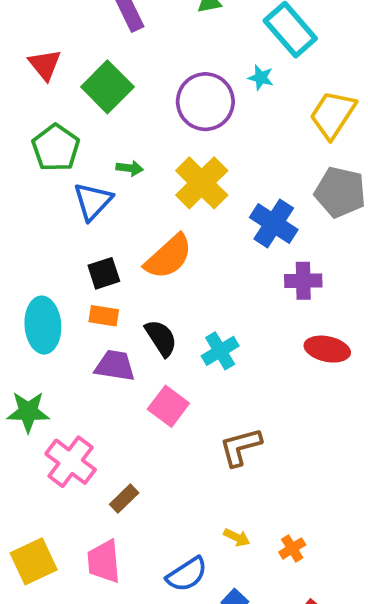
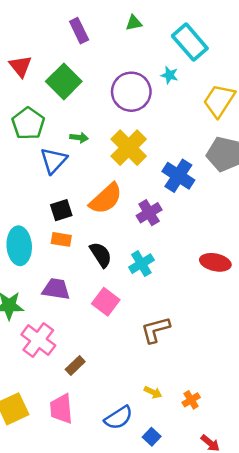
purple cross: (303, 281) -> (149, 213), moved, turned -30
purple trapezoid: (115, 366) -> (56, 289), moved

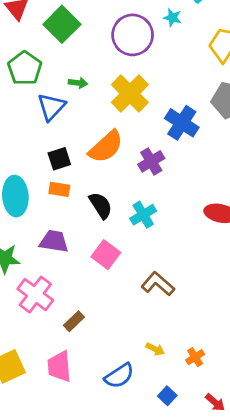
brown L-shape: (155, 330) -> (158, 284), turned 56
blue square: (152, 437) -> (167, 396), moved

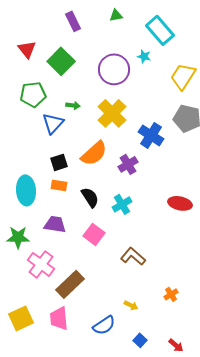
green pentagon: (25, 68) -> (33, 94), turned 30
brown rectangle: (74, 321) -> (70, 284), size x1.8
orange cross: (195, 357) -> (171, 294), moved

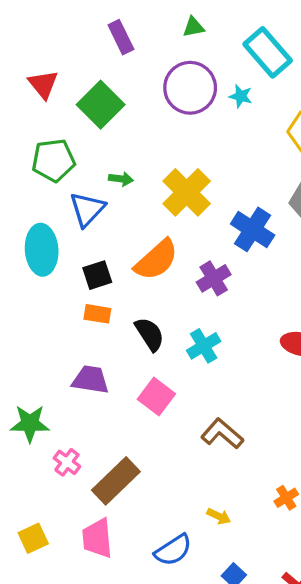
purple circle: (114, 69) -> (190, 88), moved
cyan ellipse: (26, 190) -> (42, 250), moved
green star: (18, 237) -> (30, 424), moved
pink cross: (41, 264) -> (67, 462), moved, size x0.6
yellow square: (21, 318) -> (33, 538), size x0.7

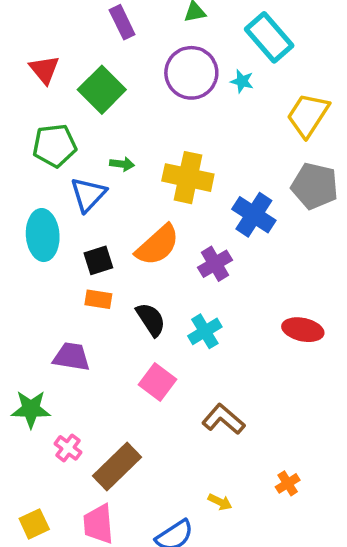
yellow cross: (187, 192) -> (188, 178), turned -33
purple trapezoid: (91, 380) -> (71, 357), moved

